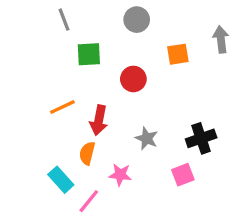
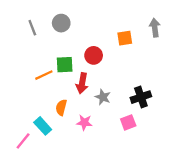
gray line: (64, 20) -> (32, 28), moved
gray circle: (137, 20) -> (61, 23), moved
green square: (89, 54) -> (65, 65), moved
red arrow: (99, 120) -> (82, 83), moved
pink line: (89, 201) -> (23, 141), moved

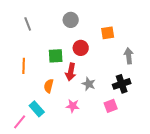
gray circle: (61, 23) -> (71, 20), moved
gray arrow: (155, 28) -> (129, 56), moved
orange line: (44, 75) -> (24, 66), moved, turned -63
orange semicircle: (61, 107) -> (49, 86), moved

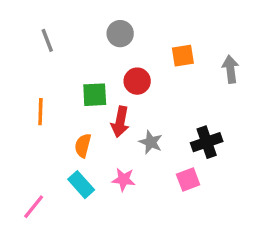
gray arrow: (129, 56) -> (230, 69), moved
cyan rectangle: (37, 109) -> (81, 185), moved

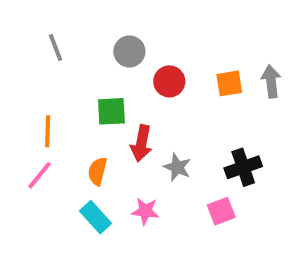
gray circle: (120, 34) -> (129, 51), moved
orange square: (183, 56) -> (229, 83), moved
red circle: (137, 81) -> (169, 81), moved
pink line: (34, 207) -> (40, 175), moved

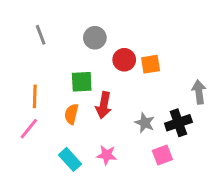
gray arrow: (271, 81) -> (199, 92), moved
orange square: (229, 83) -> (151, 64), moved
gray star: (177, 167) -> (145, 123), moved
orange semicircle: (97, 171) -> (71, 114), moved

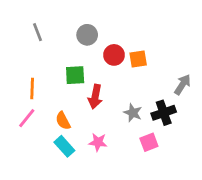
gray arrow: (199, 92) -> (182, 84), turned 40
orange semicircle: (71, 114) -> (63, 121), moved, turned -42

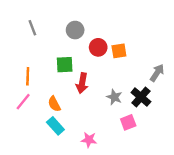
black cross: (164, 113) -> (141, 97), turned -30
pink star: (98, 142) -> (89, 140), moved

